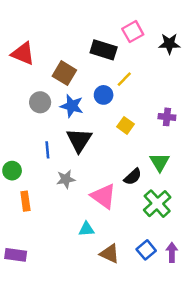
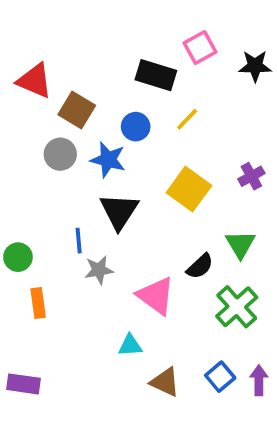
brown square: (64, 73) -> (77, 110), moved
blue circle: (104, 95) -> (136, 127), moved
purple cross: (167, 117) -> (251, 176), turned -35
yellow square: (125, 125) -> (189, 189), size x1.6
blue line: (47, 150) -> (79, 241), moved

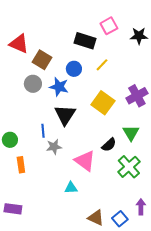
purple cross: (251, 176) -> (137, 96), size x1.5
blue square: (220, 377) -> (120, 219), moved
brown triangle: (165, 382) -> (96, 218), moved

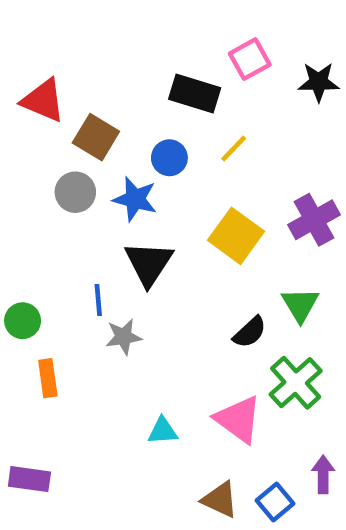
pink triangle: (85, 161) -> (238, 419), moved

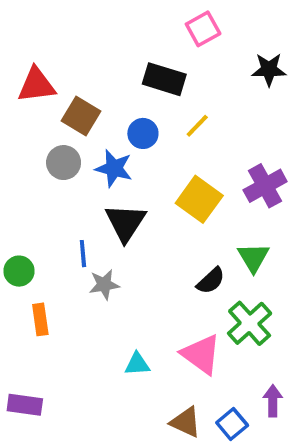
pink square: (250, 59) -> (203, 29), moved
red triangle: (43, 100) -> (36, 85), turned -30

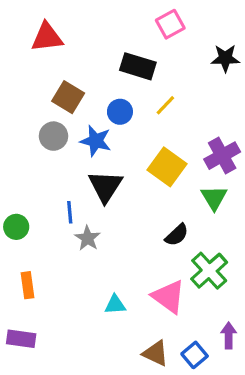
red triangle: (36, 85) -> (47, 37), moved
green triangle: (253, 257) -> (214, 198), moved
gray star: (104, 285) -> (88, 238), turned -30
orange rectangle: (40, 319) -> (28, 285), moved

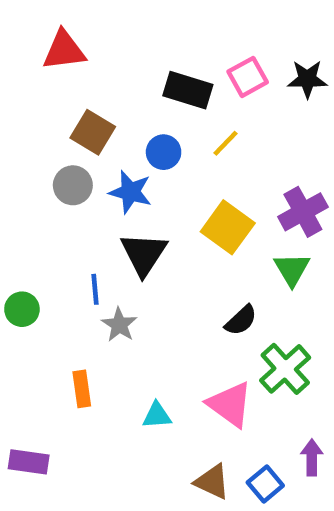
pink square: (170, 24) -> (248, 77), moved
orange rectangle: (28, 285) -> (82, 389), moved

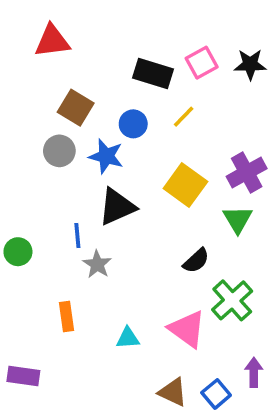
black triangle: (144, 254) -> (117, 207), turned 33

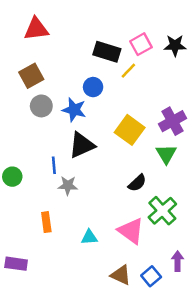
brown square: (76, 108) -> (31, 76), moved, turned 30
yellow line: (184, 117) -> (128, 71), moved
gray star: (97, 264) -> (68, 185), turned -30

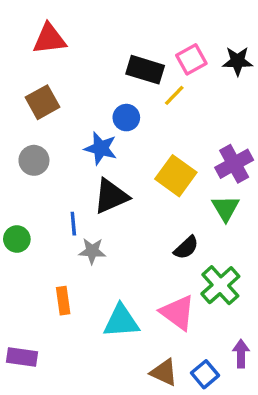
gray circle: (41, 106) -> (34, 160), moved
cyan triangle: (89, 237) -> (121, 321), size x1.6

